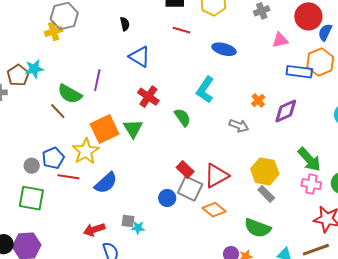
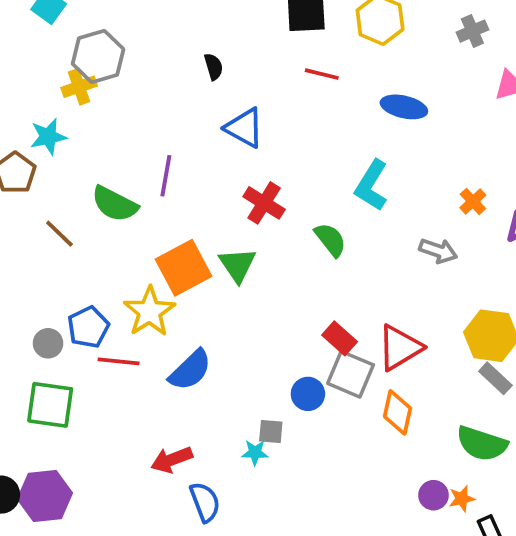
cyan star: (34, 69) -> (48, 137), moved
brown line: (58, 111) -> (59, 234), moved
orange diamond: (214, 210) -> (398, 412), turned 65
gray square: (128, 221) -> (271, 432), moved

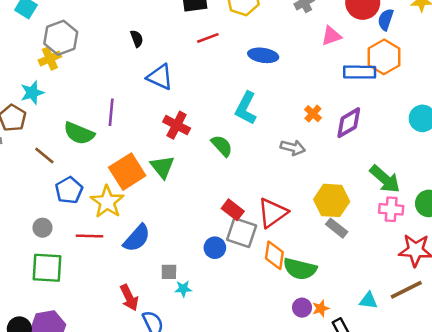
red line: (322, 74) -> (208, 38), turned -30
blue pentagon: (88, 327) -> (69, 190), moved
gray square: (271, 432) -> (169, 272), moved
green semicircle: (482, 444) -> (300, 269), moved
red arrow: (172, 460) -> (129, 298), turned -90

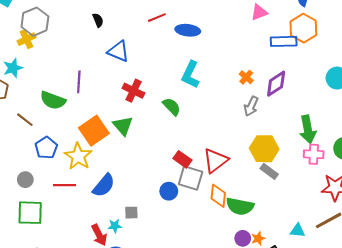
blue ellipse: (263, 55) -> (188, 30), moved
gray arrow: (293, 148) -> (251, 106), moved, turned 102
green arrow: (385, 179) -> (308, 129), turned 40
cyan star: (183, 289) -> (115, 226), moved

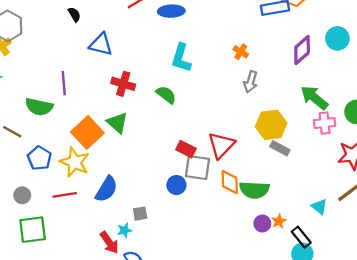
purple diamond: (276, 84) -> (302, 50), moved
green arrow: (308, 129) -> (314, 98), turned 148
cyan triangle: (298, 231) -> (319, 207), turned 42

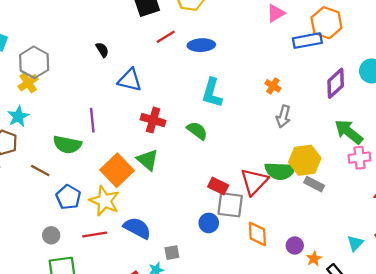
orange diamond: (230, 182) -> (257, 234), moved
blue semicircle: (106, 189) -> (137, 228), turned -92
green semicircle: (254, 190) -> (280, 171), moved
cyan triangle: (319, 207) -> (355, 243), turned 35
purple circle: (262, 223) -> (295, 245), moved

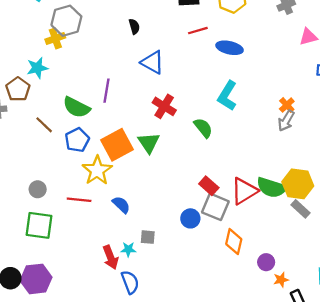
gray arrow: (283, 116) -> (286, 121), moved
blue pentagon: (68, 197) -> (77, 140), moved
blue semicircle: (137, 228) -> (121, 205), size x0.7

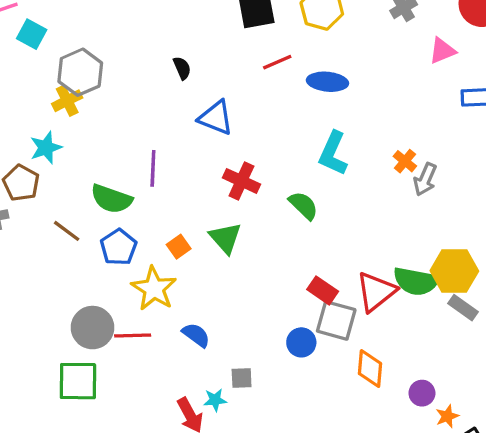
orange cross: (287, 105) -> (405, 161), moved
orange square: (117, 145) -> (179, 247), size x0.5
gray circle: (38, 189) -> (93, 328), moved, size x1.6

